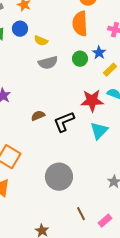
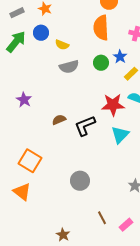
gray circle: (59, 177) -> (80, 181), size x0.7

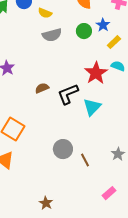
red star: (113, 105) -> (96, 73), turned -30
cyan triangle: (120, 135) -> (92, 107), moved
brown line: (102, 218) -> (85, 160), moved

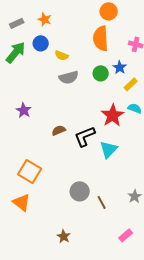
brown star: (46, 203) -> (64, 236), moved

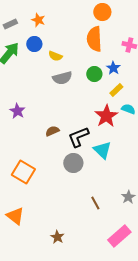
yellow rectangle: (131, 84) -> (116, 90), moved
cyan triangle: (109, 149) -> (102, 150), turned -30
gray circle: (80, 191) -> (73, 163), moved
orange triangle: (22, 202) -> (15, 216), moved
pink rectangle: (126, 235) -> (119, 236), size x1.6

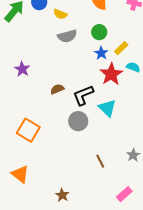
blue star: (113, 68) -> (101, 53), moved
pink rectangle: (119, 236) -> (124, 194), size x0.7

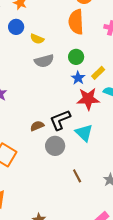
red star: (111, 74) -> (88, 99), turned 30
brown semicircle: (57, 89) -> (37, 126), moved
brown line: (100, 161) -> (77, 176), moved

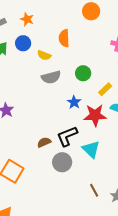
orange semicircle: (76, 22) -> (64, 38), moved, size x0.7
blue star: (78, 78) -> (74, 102), moved
brown line: (77, 176) -> (94, 190), moved

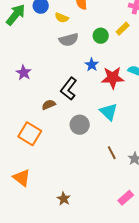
yellow rectangle: (105, 89) -> (123, 29), moved
black L-shape: (67, 136) -> (69, 89), moved, turned -30
brown semicircle: (44, 142) -> (49, 105), moved

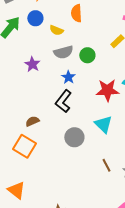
green circle: (101, 36) -> (87, 55), moved
blue star: (92, 65) -> (68, 77), moved
purple star: (24, 73) -> (32, 64), moved
brown semicircle: (49, 105) -> (32, 121), moved

